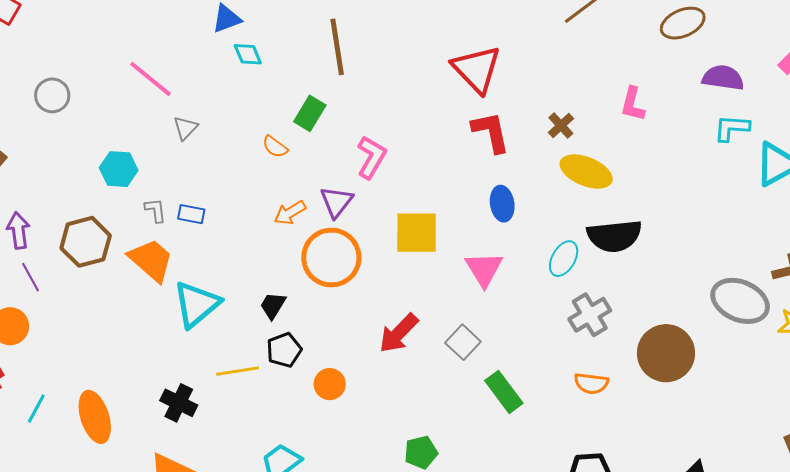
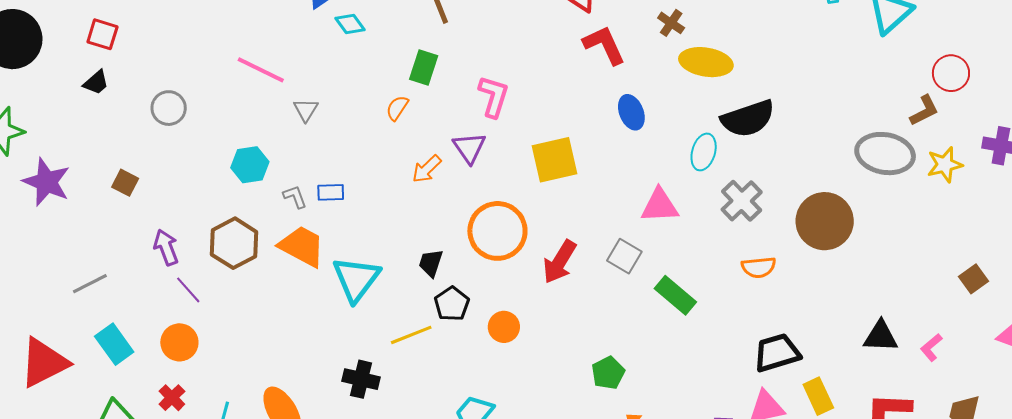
orange semicircle: (275, 147) -> (397, 108), turned 100
orange circle: (331, 258) -> (497, 231), moved
pink triangle: (484, 269) -> (660, 206), moved, turned -48

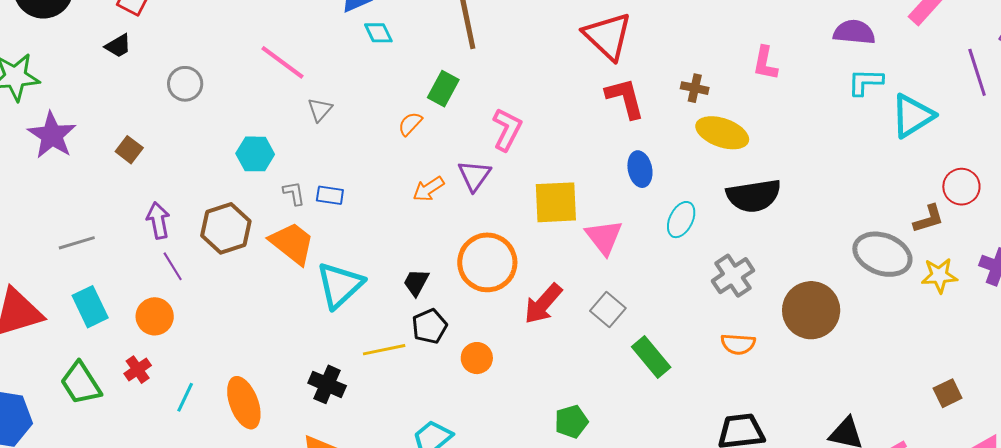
brown cross: (671, 23) -> (695, 88), turned -32
cyan ellipse: (704, 152) -> (681, 220), moved
pink triangle: (660, 206) -> (604, 237), moved, turned 45

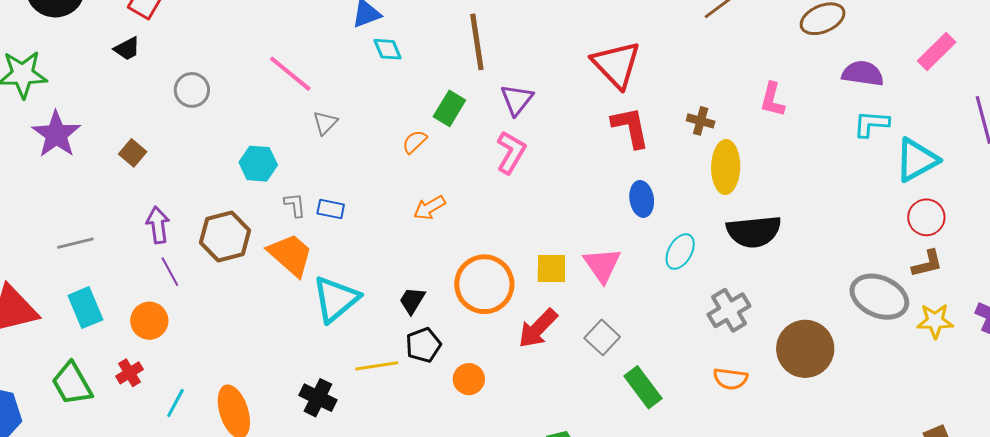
yellow ellipse: (722, 133) -> (726, 167), turned 69
purple triangle: (474, 176) -> (517, 100), moved
red circle: (961, 187) -> (926, 217), moved
yellow square: (556, 202) -> (551, 269), moved, size x0.7

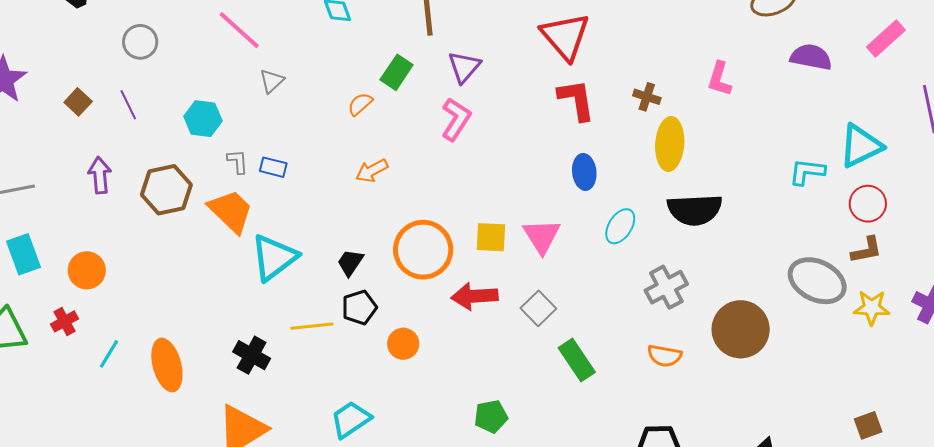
cyan L-shape: (871, 124) -> (807, 172), moved
purple line: (170, 272) -> (128, 105), moved
red arrow: (538, 328) -> (474, 296), turned 39

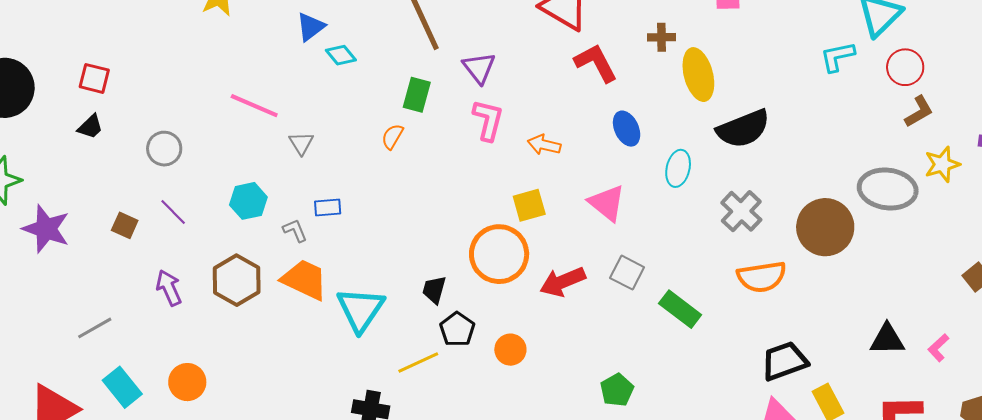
blue rectangle: (273, 167) -> (328, 208), moved
orange arrow: (372, 171) -> (544, 145), moved, turned 60
yellow square: (491, 237) -> (529, 205), moved
gray ellipse: (817, 281) -> (888, 189), moved
orange semicircle: (665, 356) -> (762, 277), size x1.4

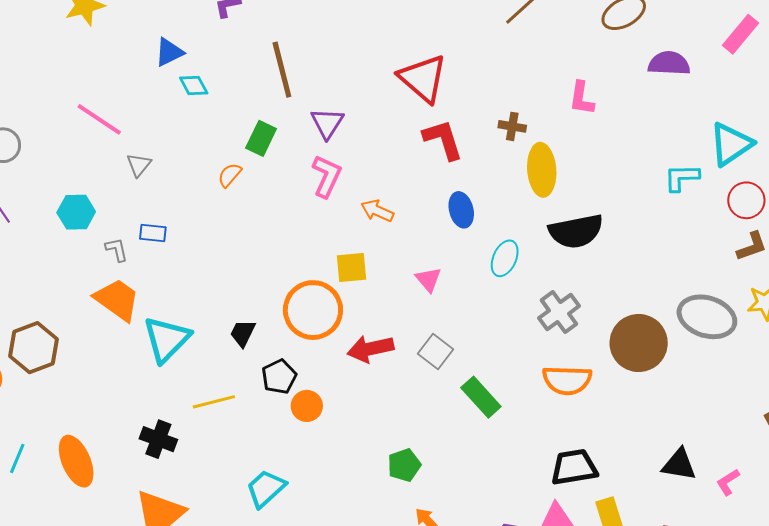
pink triangle: (607, 203) -> (428, 279), size x0.7
brown hexagon: (237, 280) -> (34, 348), moved
black pentagon: (457, 329) -> (279, 377), moved

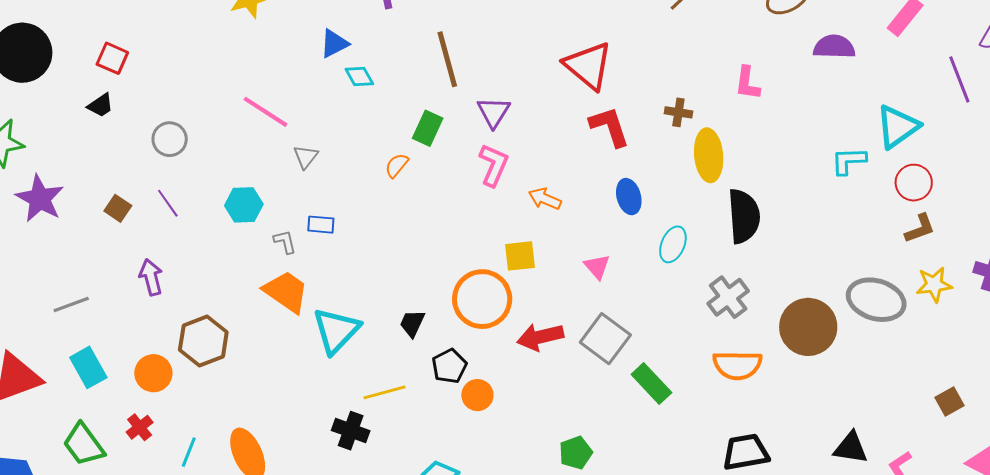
black semicircle: (576, 231) -> (744, 216), turned -82
gray square: (435, 352) -> (605, 339), size x1.4
black cross: (158, 439) -> (351, 431), moved

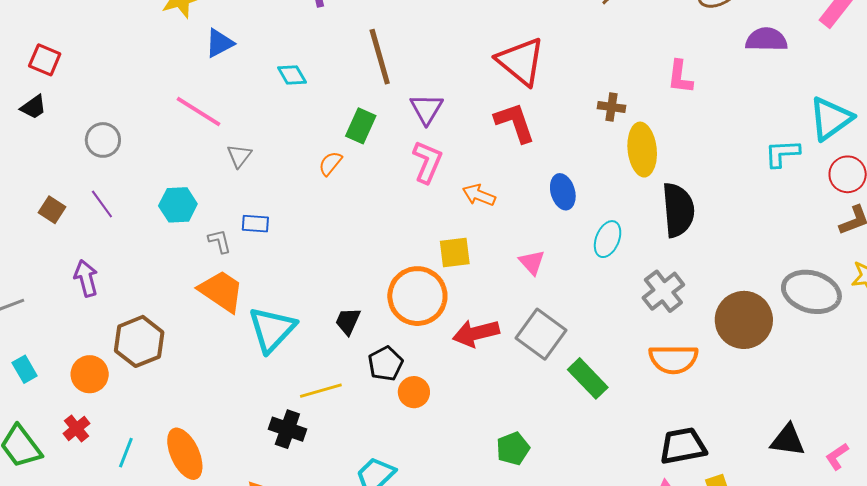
blue triangle: (334, 44) -> (219, 43), moved
red L-shape: (610, 127) -> (515, 123), moved
cyan rectangle: (88, 367) -> (25, 369), size x0.7

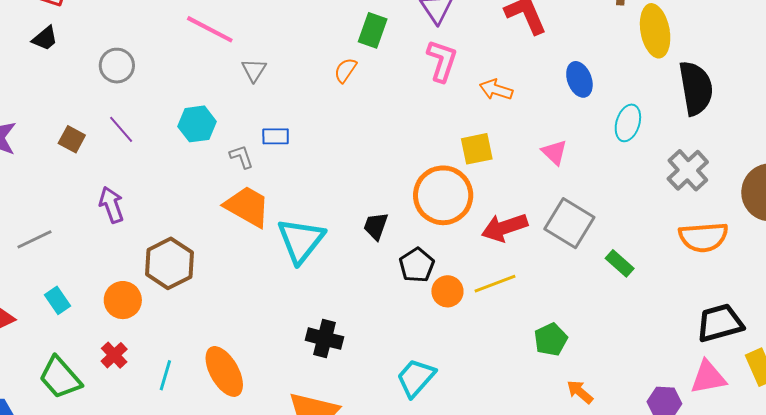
green rectangle: (588, 378) -> (620, 263), size x0.7
yellow line: (321, 391) -> (495, 284), moved

